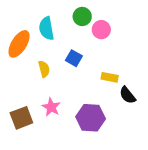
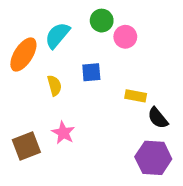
cyan semicircle: (46, 28) -> (57, 35), turned 50
blue square: (74, 58) -> (91, 72), turned -35
purple hexagon: (91, 118) -> (153, 158), moved

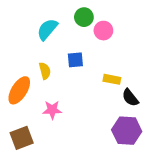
orange ellipse: (23, 54) -> (19, 90), moved
pink star: (63, 133) -> (52, 110), turned -30
brown square: (26, 146) -> (22, 138), moved

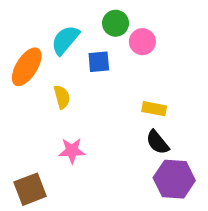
blue square: (75, 60) -> (99, 62), moved
orange ellipse: (19, 90) -> (27, 67), moved
black semicircle: (130, 98) -> (157, 142), moved

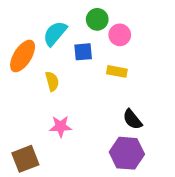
yellow rectangle: (154, 109) -> (117, 71), moved
purple hexagon: (174, 179) -> (127, 153), moved

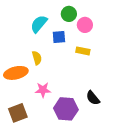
orange ellipse: (23, 56) -> (16, 73), moved, turned 45
black semicircle: (132, 119) -> (93, 98), moved
purple hexagon: (127, 153) -> (66, 109), moved

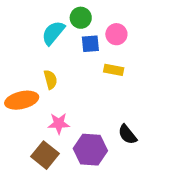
green circle: (69, 14) -> (81, 18), moved
blue square: (59, 37) -> (90, 44), moved
brown square: (18, 113) -> (45, 155), moved, turned -30

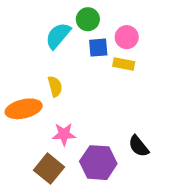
yellow rectangle: (114, 70) -> (124, 64), moved

